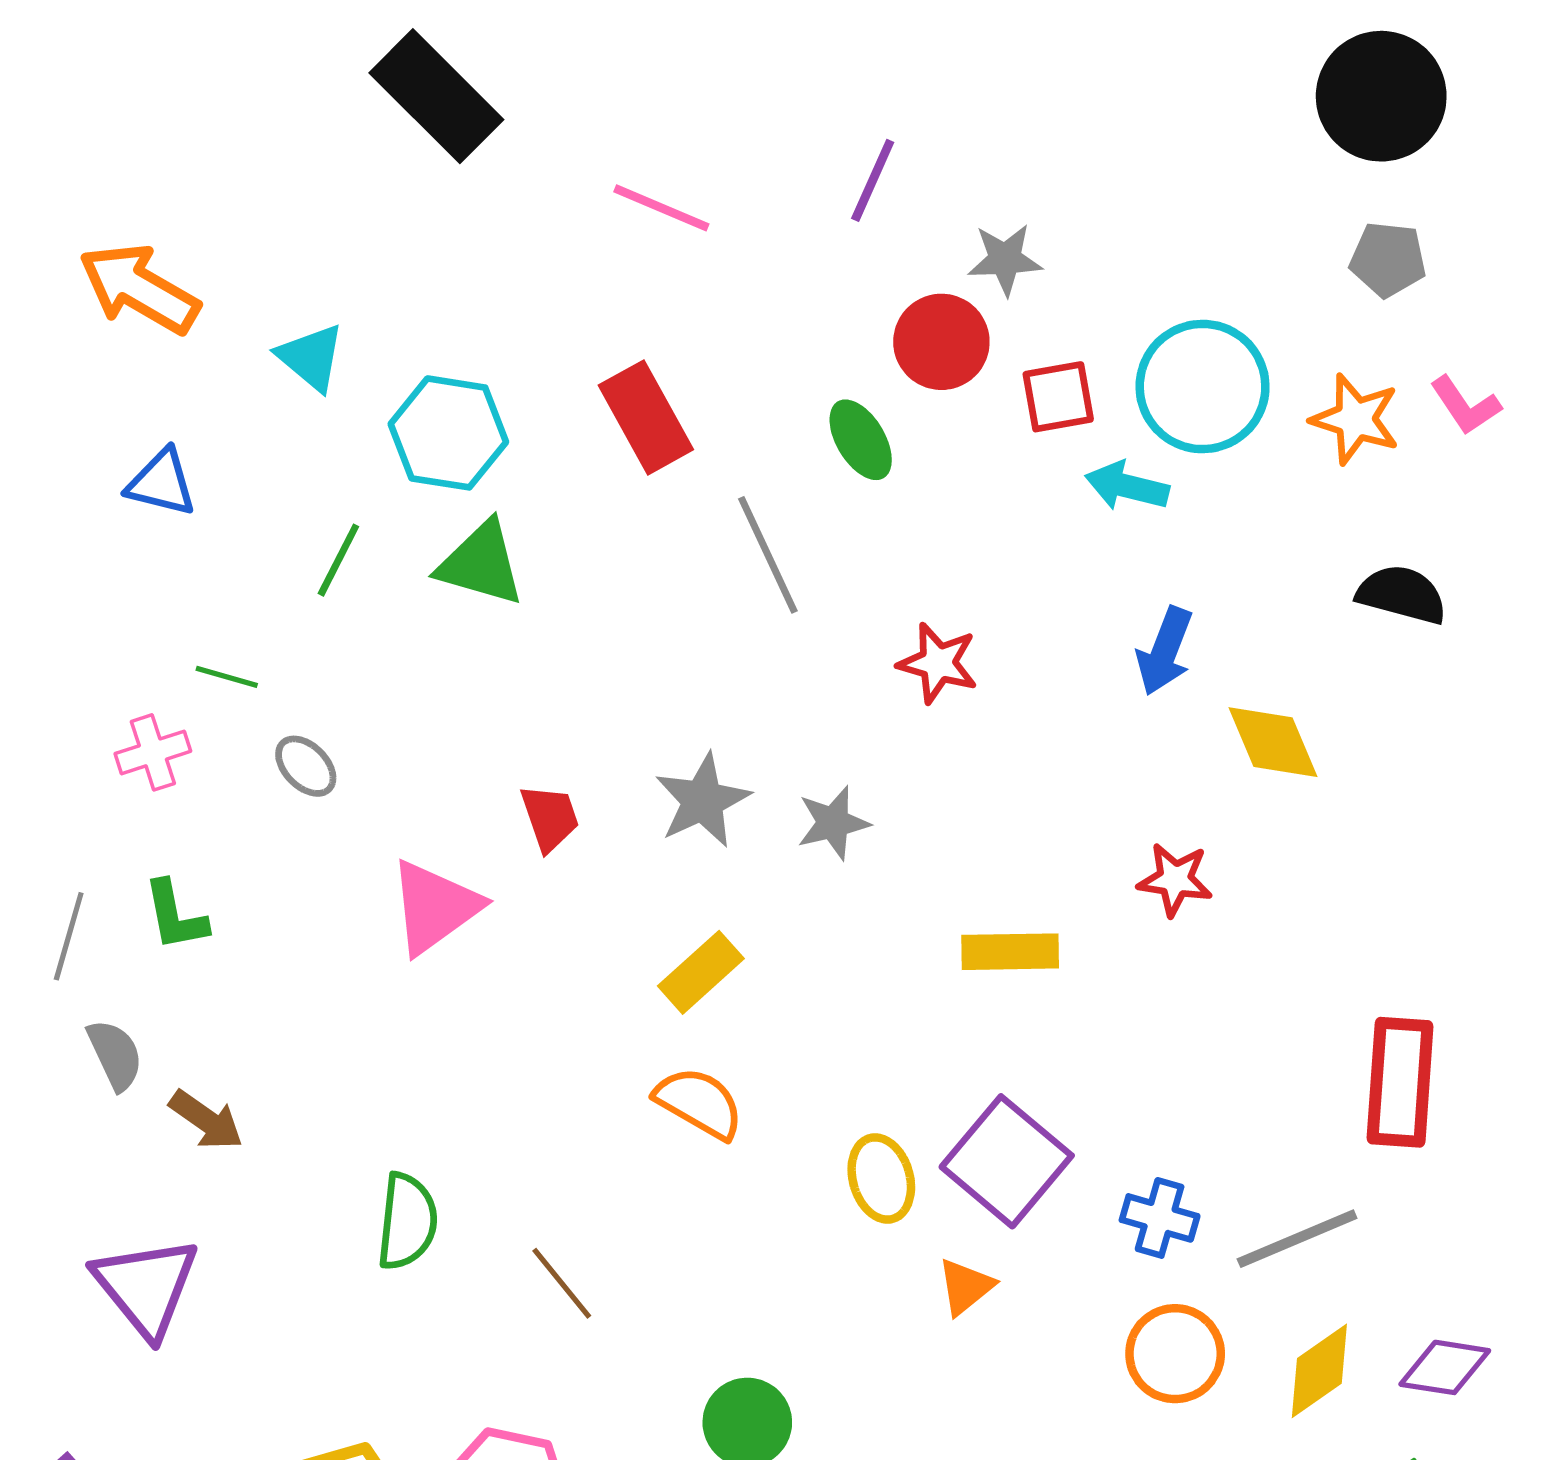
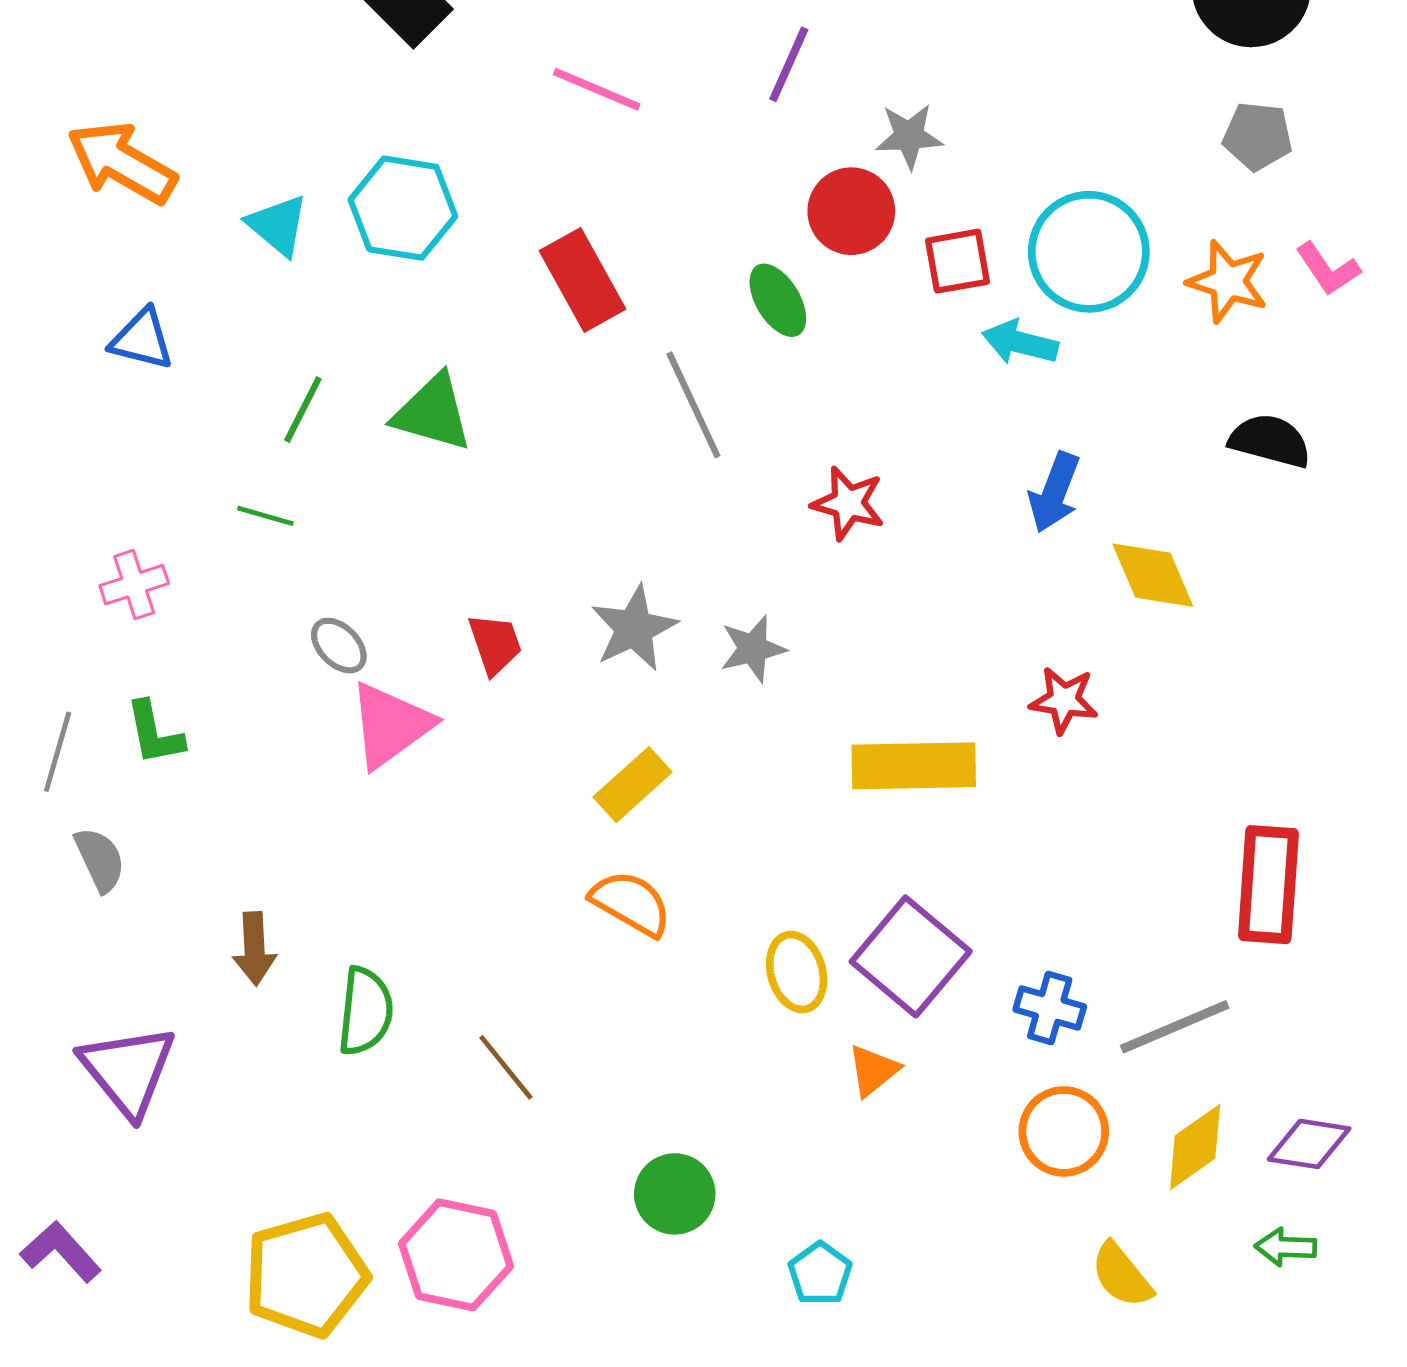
cyan hexagon: (448, 433) -> (403, 208), moved
green line: (227, 677) -> (265, 516), moved
gray ellipse: (306, 766) -> (339, 646), moved
yellow rectangle: (1010, 952) -> (914, 766), size x1.4
brown arrow: (206, 1120) -> (254, 949), moved, turned 52

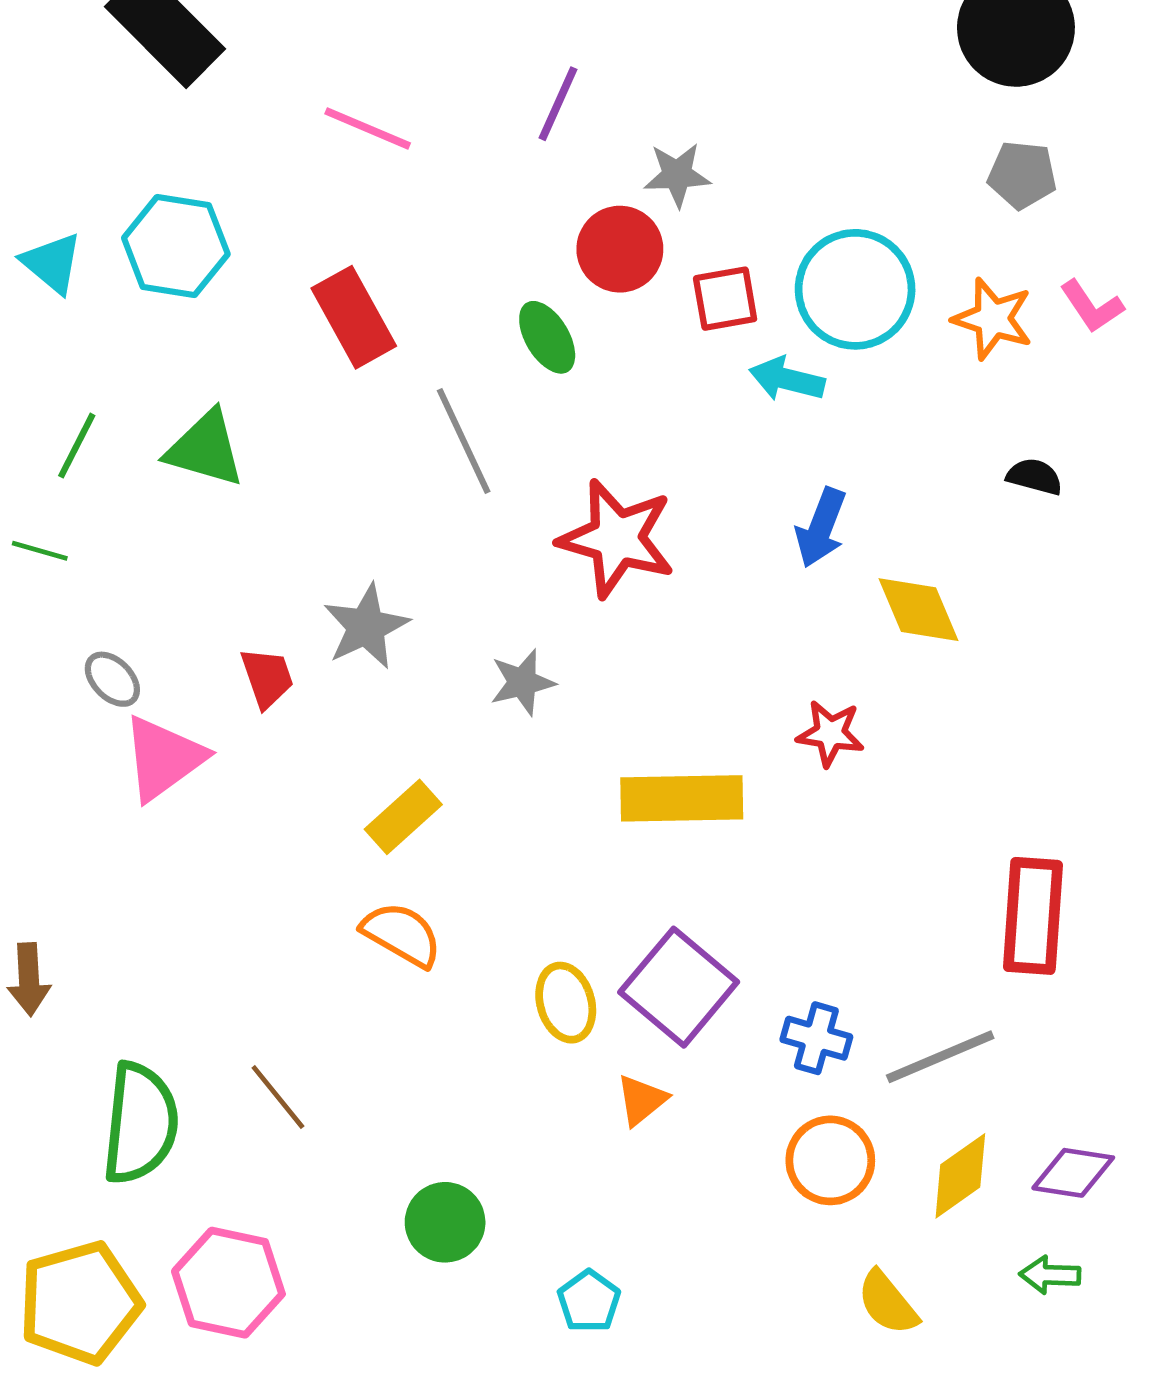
black semicircle: (1270, 441) -> (1035, 477), size x0.7
red star: (848, 503) -> (617, 538), size x1.6
gray star: (634, 628) -> (366, 627), moved
green semicircle: (365, 1011) -> (140, 1123), moved, size x1.4

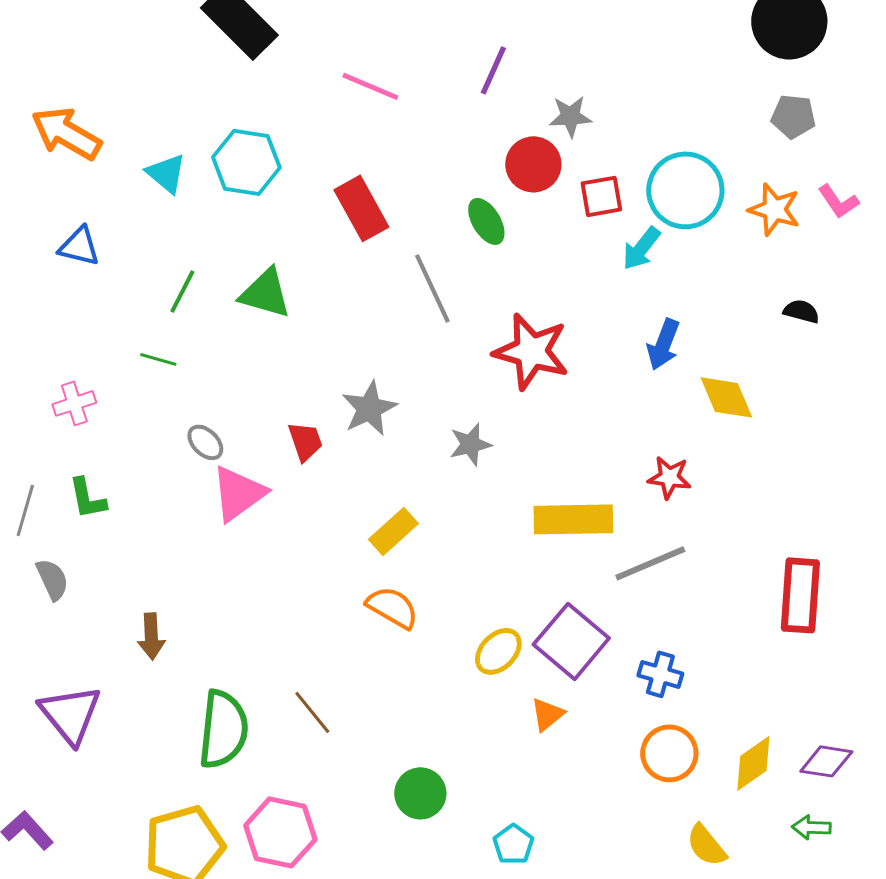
cyan arrow: (787, 379) -> (641, 248), turned -66
yellow ellipse: (566, 1003) -> (498, 651), turned 60
gray line: (940, 1057) -> (650, 563), moved

